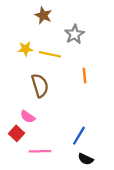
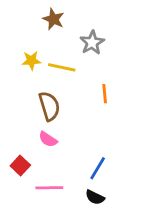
pink semicircle: (28, 117) -> (48, 139), moved
black semicircle: (86, 159) -> (95, 197), moved

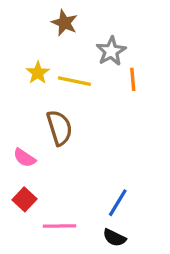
yellow star: (31, 61) -> (38, 73), turned -30
orange line: (105, 94) -> (133, 79), moved
pink semicircle: (48, 139) -> (24, 158), moved

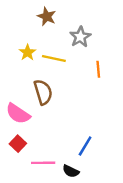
orange line: (133, 79) -> (98, 69), moved
pink semicircle: (24, 158) -> (18, 114), size x1.5
black semicircle: (114, 238) -> (71, 171), moved

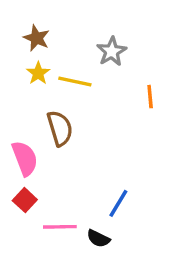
brown star: (47, 16) -> (36, 38), moved
orange line: (98, 69) -> (150, 97), moved
pink semicircle: (18, 114) -> (25, 158), turned -145

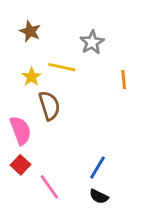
yellow star: (38, 73) -> (32, 77), moved
pink line: (60, 227) -> (49, 187), turned 56
black semicircle: (98, 239) -> (99, 196), moved

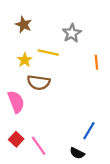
brown semicircle: (49, 106) -> (39, 82), turned 115
red square: (20, 165) -> (16, 139), moved
blue line: (98, 168) -> (89, 131), moved

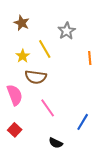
yellow line: (48, 52) -> (45, 49), turned 48
pink line: (39, 146) -> (48, 108), moved
black semicircle: (77, 153) -> (56, 143), moved

